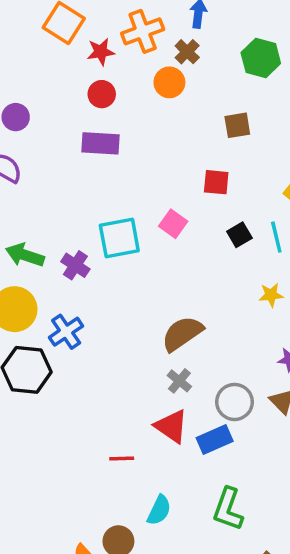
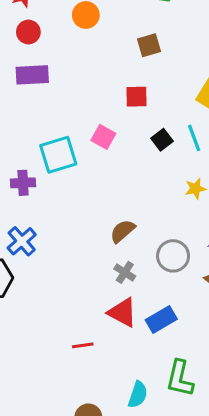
purple cross: (75, 265) -> (23, 183), turned -30
brown semicircle: (182, 334) -> (122, 231), size x0.7
gray circle: (235, 402) -> (173, 256), moved
cyan semicircle: (159, 510) -> (138, 395), moved

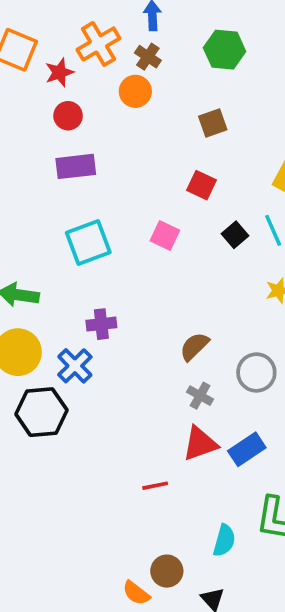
red square: (136, 97) -> (202, 185), turned 30
cyan square: (58, 155) -> (88, 243), moved
purple cross: (23, 183) -> (101, 324), moved
red triangle: (122, 312) -> (200, 444), turned -44

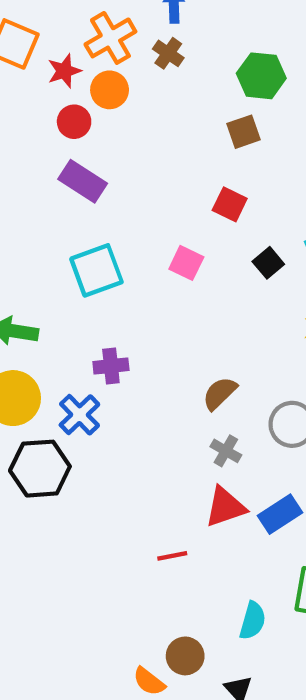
green hexagon: (225, 50) -> (261, 76), moved
orange circle: (135, 91) -> (110, 90), moved
purple rectangle: (76, 166) -> (83, 181), turned 39

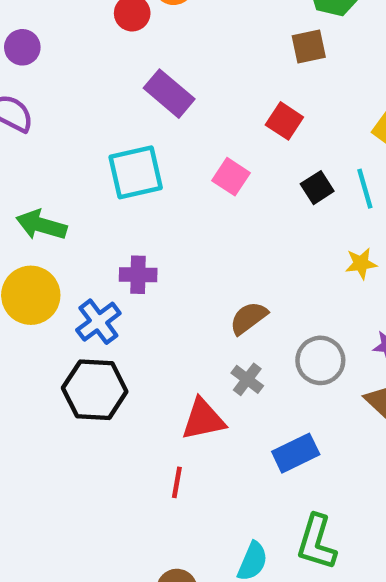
purple rectangle: (83, 181) -> (169, 94), moved
black hexagon: (40, 469) -> (95, 390), moved
red triangle: (225, 507) -> (203, 419), moved
red line: (172, 556) -> (177, 482), turned -76

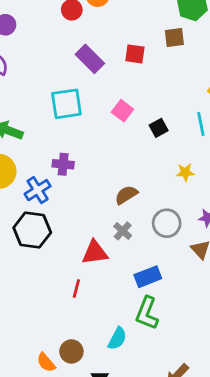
red square: (284, 121) -> (135, 54), moved, turned -30
black square: (317, 188) -> (159, 128), moved
yellow star: (361, 264) -> (185, 172), moved
green L-shape: (317, 542) -> (147, 313), moved

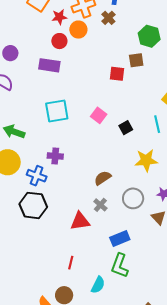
red square: (135, 54) -> (117, 74), moved
purple rectangle: (90, 59) -> (49, 65), moved, turned -35
yellow star: (185, 172) -> (146, 160), size x1.6
blue cross: (38, 190) -> (37, 176), turned -36
red line: (76, 288) -> (71, 263), moved

